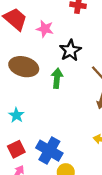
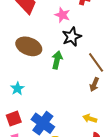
pink star: (45, 29) -> (62, 15), moved

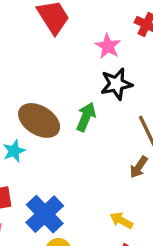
brown ellipse: (29, 46) -> (39, 120), moved

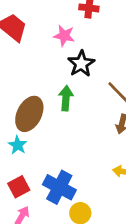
brown ellipse: (39, 120) -> (29, 114), turned -76

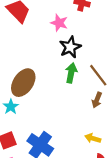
green arrow: (66, 98) -> (71, 73), moved

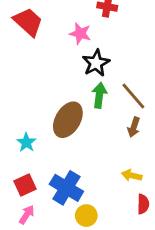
brown ellipse: (23, 83) -> (68, 120), moved

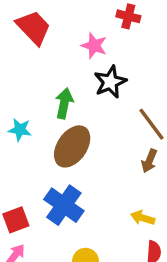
green arrow: (99, 95) -> (64, 103), moved
cyan star: (26, 142) -> (20, 130), moved, turned -30
blue cross: (66, 188) -> (64, 205), moved

